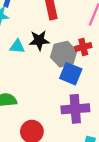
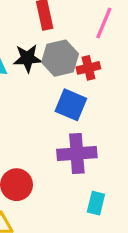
gray hexagon: (64, 54) -> (60, 58), moved

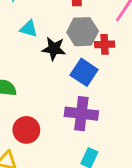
black star: (27, 58) -> (54, 49), moved

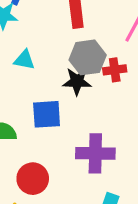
black star: (54, 49) -> (77, 81), moved
blue square: (84, 72) -> (47, 114), moved, turned -32

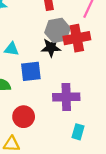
cyan triangle: (24, 60) -> (11, 49), moved
red cross: (115, 70) -> (77, 38), size x1.6

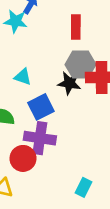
blue square: (31, 71) -> (41, 107), turned -30
purple cross: (66, 97) -> (40, 138), moved

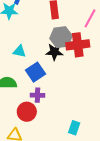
purple cross: (40, 138) -> (38, 95), size x0.6

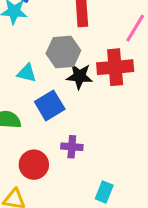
gray hexagon: (61, 37) -> (63, 52), moved
purple cross: (38, 95) -> (72, 147), moved

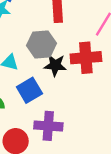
purple cross: (72, 147) -> (48, 126), size x1.5

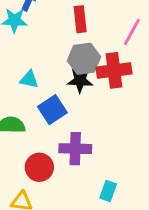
gray hexagon: (42, 44) -> (84, 59), moved

